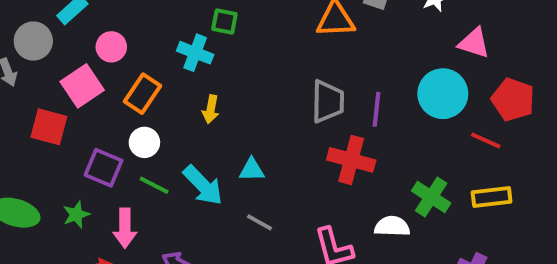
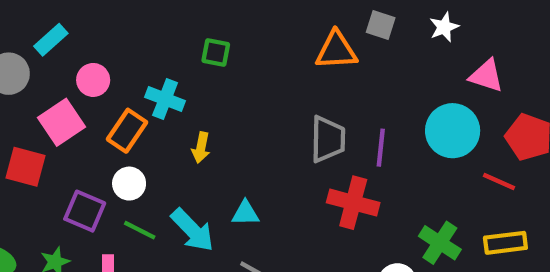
cyan cross: (195, 53) -> (165, 99), moved

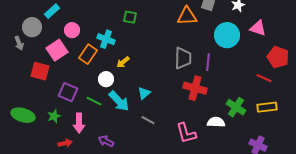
cyan circle: (453, 131) -> (227, 35), moved
yellow arrow: (201, 148) -> (123, 62), turned 40
white circle: (129, 184) -> (106, 79), moved
cyan triangle: (245, 213) -> (144, 93), turned -40

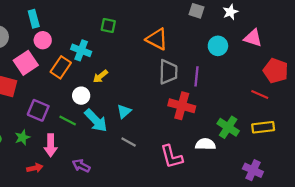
cyan rectangle: (52, 11) -> (34, 19), moved, turned -63
orange triangle: (187, 16) -> (157, 39), moved, turned 30
cyan circle: (227, 35) -> (218, 46), size x0.7

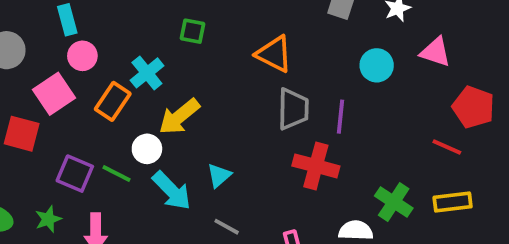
cyan cross: (81, 50) -> (147, 73), turned 30
yellow arrow: (100, 76) -> (179, 117), size x1.6
green line: (68, 120) -> (117, 174), moved

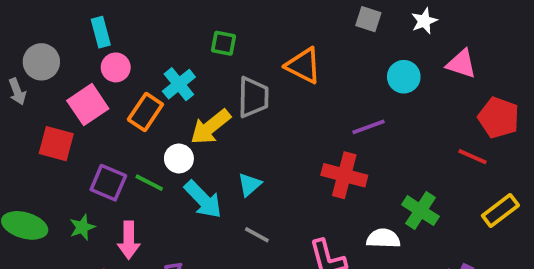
gray trapezoid: (293, 109) -> (253, 97), moved
purple line: (341, 117) -> (368, 127), turned 64
yellow rectangle: (453, 202) -> (500, 211), moved, turned -30

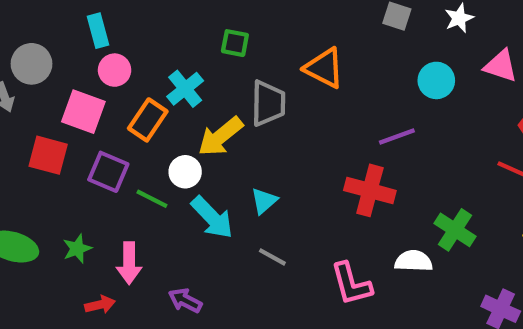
pink square: (88, 105) -> (83, 112), turned -36
purple square: (108, 183) -> (108, 172), moved

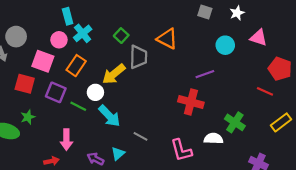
cyan rectangle: (98, 31) -> (68, 16), moved
green square: (235, 43) -> (121, 36), moved, turned 32
cyan cross: (185, 89) -> (83, 33), moved
cyan triangle: (264, 201) -> (118, 154), moved
green star: (77, 249) -> (28, 117), moved

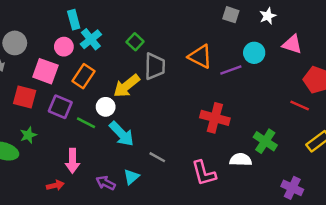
orange triangle: (167, 39) -> (200, 56), moved
purple line: (205, 74) -> (231, 70), moved

